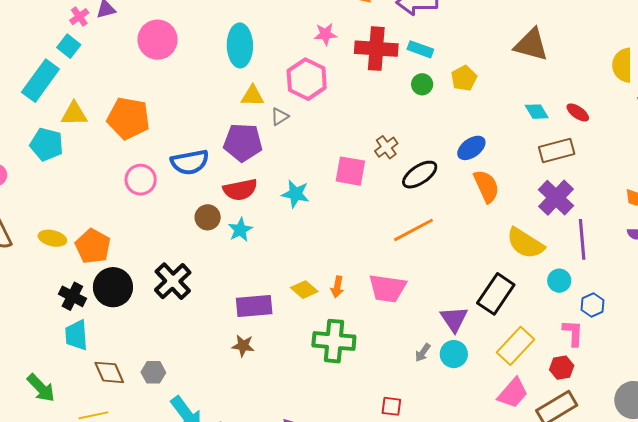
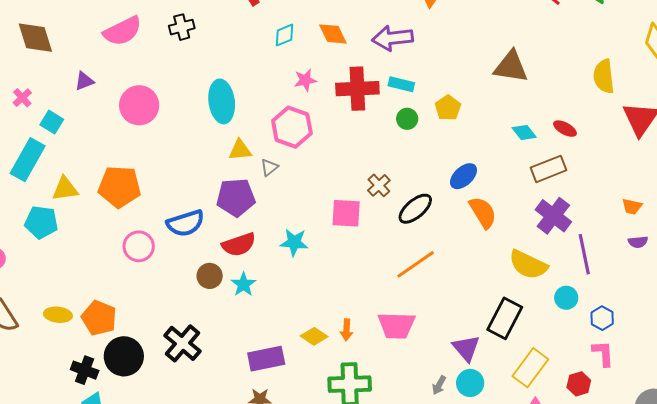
pink cross: (79, 17) -> (22, 98), moved
pink L-shape: (573, 333) -> (603, 353), moved

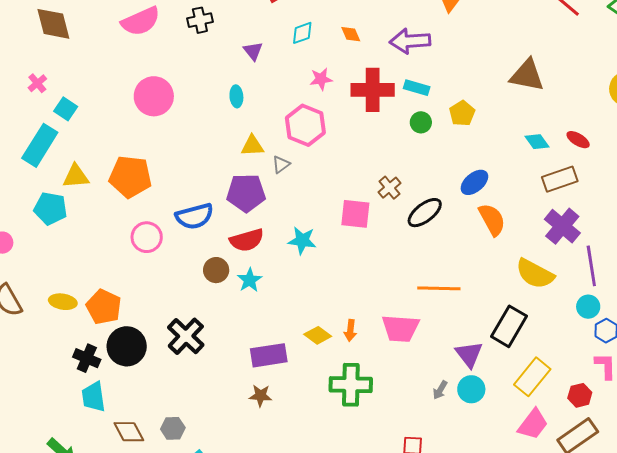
orange diamond: (333, 34) -> (351, 34), size x0.7
purple triangle: (84, 81) -> (253, 51), moved, turned -50
cyan ellipse: (222, 101) -> (236, 96), size x0.5
orange line: (416, 264) -> (439, 288), moved, turned 33
cyan circle: (566, 298) -> (588, 307), moved

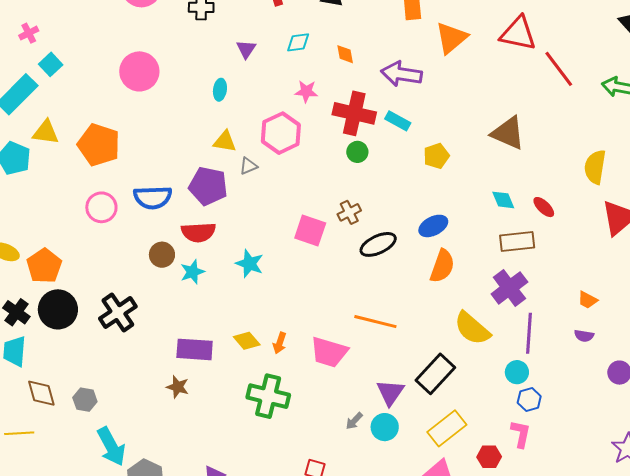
green circle: (421, 122) -> (357, 152), moved
orange semicircle: (492, 220) -> (442, 266), turned 36
cyan star: (302, 240) -> (250, 264), moved

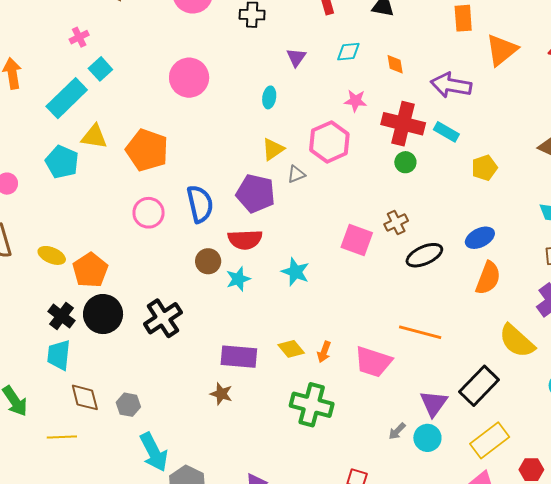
yellow triangle: (225, 141) -> (273, 149), turned -45
blue semicircle: (153, 197) -> (200, 204), turned -102

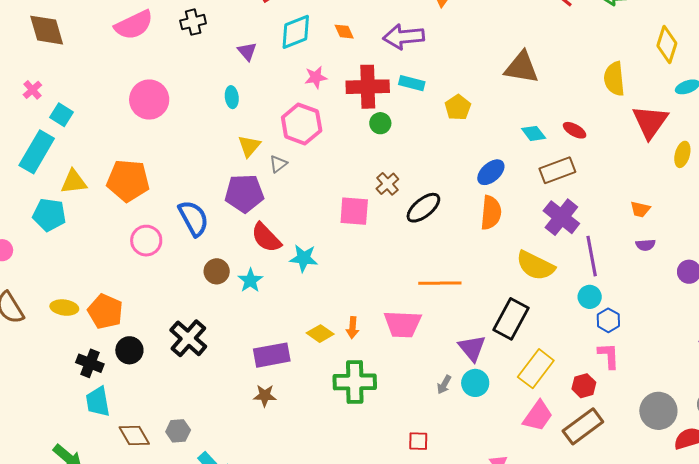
cyan diamond: (348, 52) -> (296, 32), size x1.5
blue ellipse: (480, 238) -> (491, 172), moved
red semicircle: (245, 240) -> (266, 238), moved, turned 64
black circle: (103, 314) -> (129, 350), size x0.7

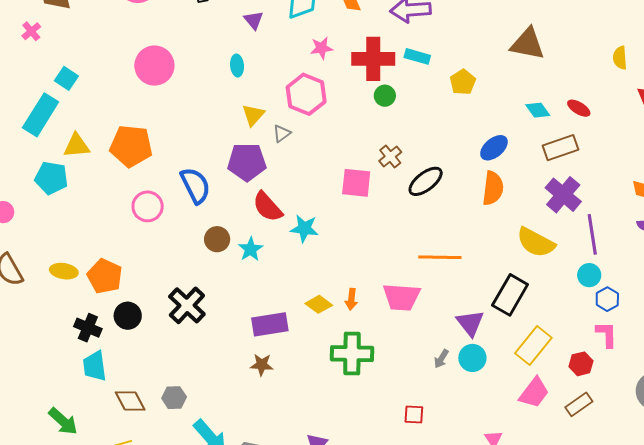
yellow semicircle: (614, 79) -> (620, 58), size x0.7
pink cross: (32, 90) -> (31, 31), moved
brown rectangle: (583, 426) -> (579, 404), size x0.7

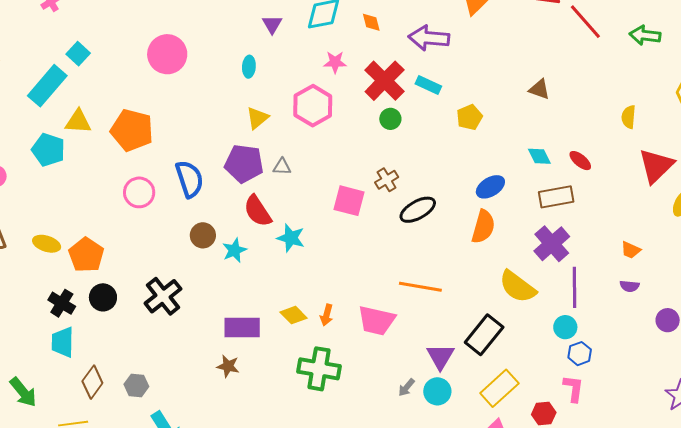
brown triangle: (528, 44) -> (539, 89), size x0.6
red cross: (373, 59) -> (385, 81), turned 36
gray triangle: (282, 134) -> (282, 167), moved, turned 30
brown diamond: (130, 401) -> (92, 382), turned 56

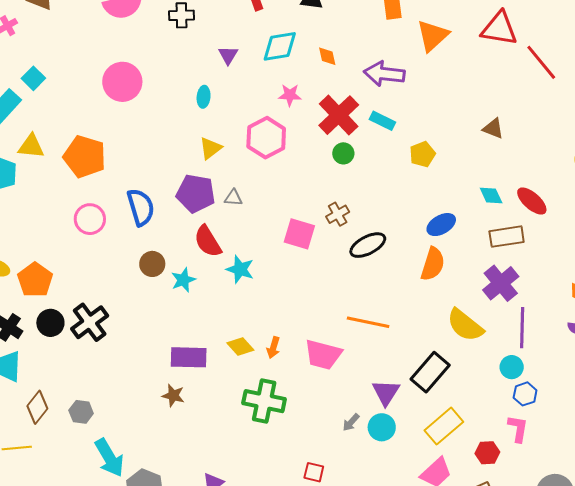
red ellipse: (580, 161) -> (532, 201), size x1.4
black cross: (163, 296) -> (90, 322), moved

